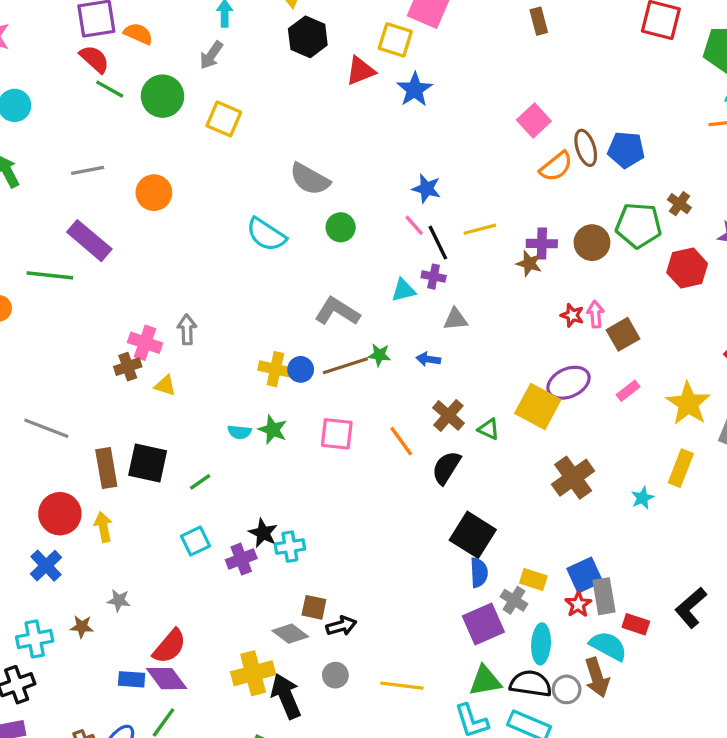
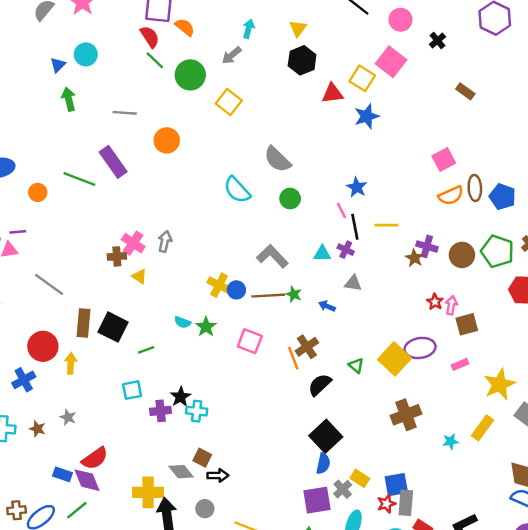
brown rectangle: (539, 21) -> (465, 91), turned -54
brown cross: (448, 415) -> (307, 347), moved

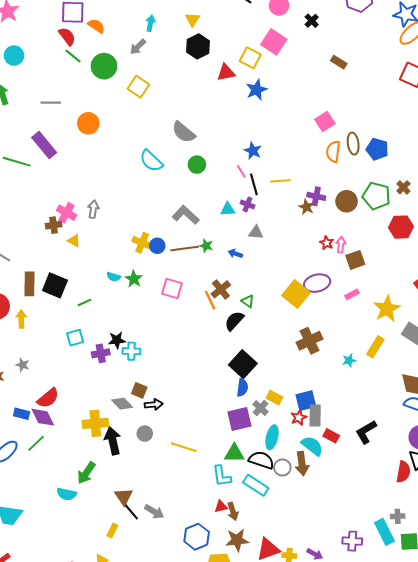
orange semicircle: (451, 196) -> (333, 152), turned 125
green triangle: (356, 366) -> (248, 301), moved
black star: (181, 397) -> (117, 340), turned 30

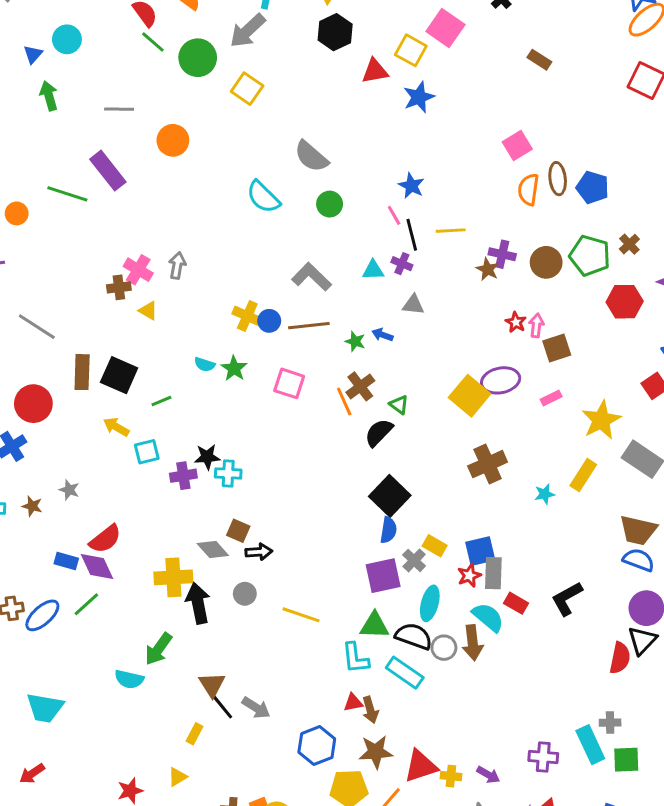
gray arrow: (138, 47) -> (248, 31), size x1.5
green star: (206, 246) -> (355, 341), moved
yellow arrow: (21, 319) -> (116, 427), moved, turned -60

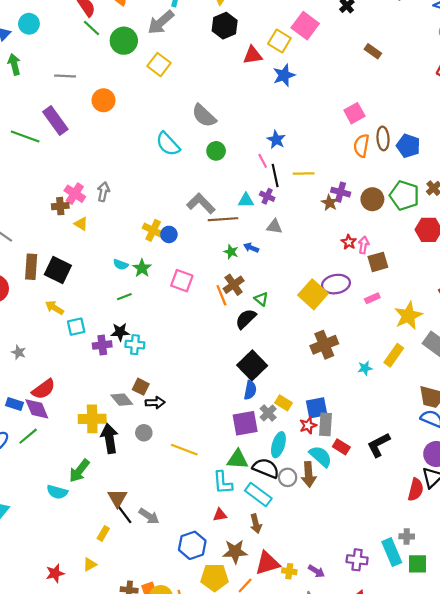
brown line: (309, 326) -> (223, 219), moved
green line: (161, 401) -> (124, 297), moved
brown arrow: (370, 710) -> (256, 524), moved

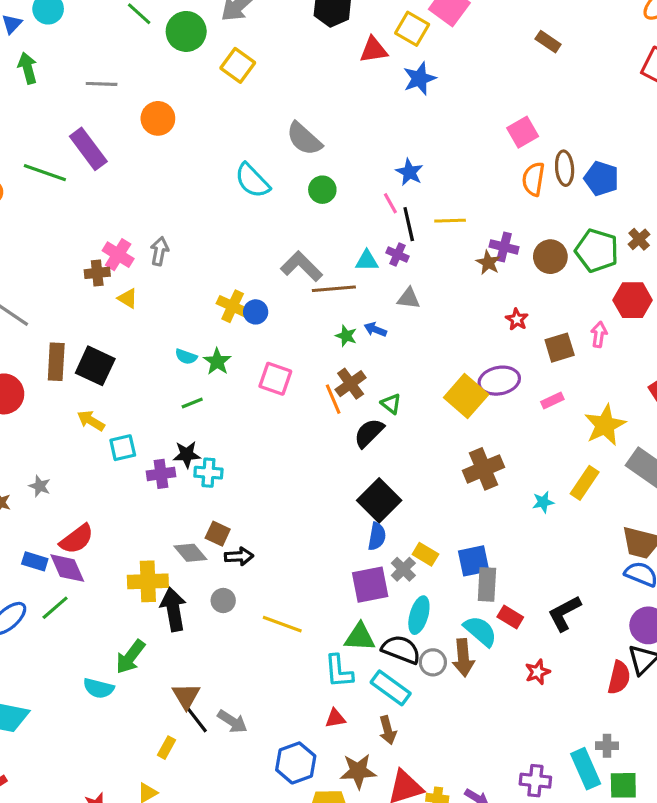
pink arrow: (364, 245) -> (599, 334), moved
red star: (308, 425) -> (538, 672), moved

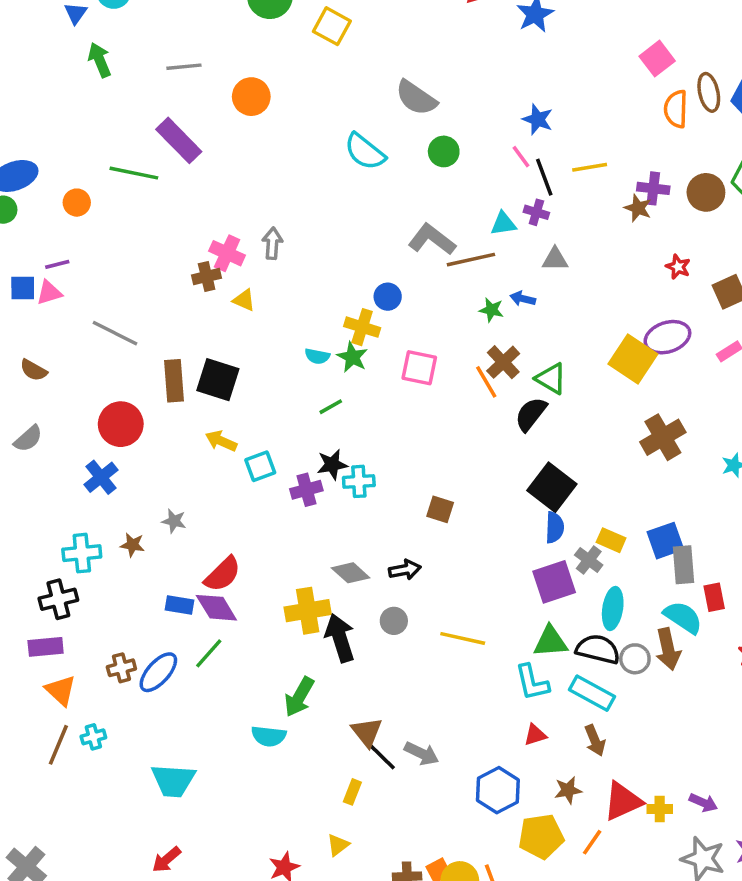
yellow cross: (233, 306) -> (362, 327), moved
green triangle: (391, 404) -> (551, 379), size x1.4
brown square: (218, 534) -> (440, 509), moved
red rectangle: (510, 617) -> (714, 597), turned 55
brown star: (358, 771) -> (568, 790), size x0.7

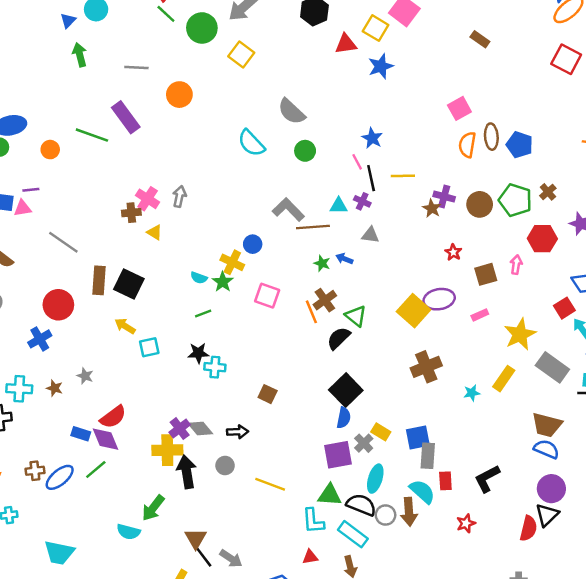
purple cross: (306, 490) -> (180, 429), moved, turned -30

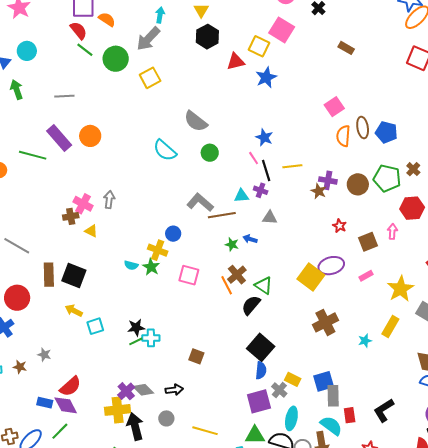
yellow square: (241, 55) -> (150, 78), turned 30
orange circle: (179, 95) -> (90, 136), moved
green line: (203, 314) -> (136, 341), moved

